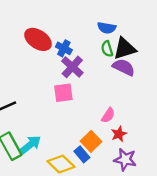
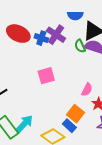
green semicircle: (107, 49) -> (80, 46), moved
purple cross: (72, 67) -> (56, 35), moved

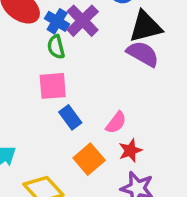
green semicircle: (80, 46) -> (56, 47), moved
blue rectangle: (69, 126) -> (70, 117), moved

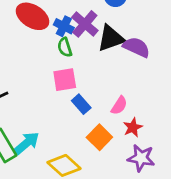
black triangle: (145, 27) -> (111, 38), moved

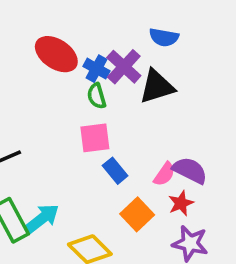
purple semicircle: (136, 47) -> (190, 170), moved

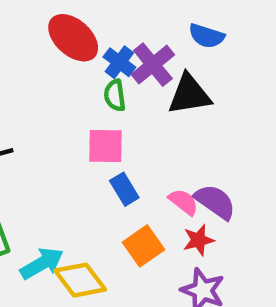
pink semicircle: (164, 174) -> (183, 202), turned -95
cyan arrow: (42, 218) -> (42, 263), moved

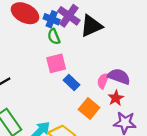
pink semicircle: (183, 202) -> (103, 81), turned -91

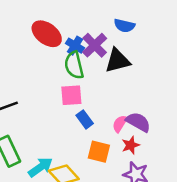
green semicircle: (54, 37) -> (74, 65), size x1.5
orange square: (89, 109) -> (99, 152), turned -36

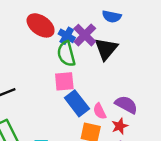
black triangle: (118, 61) -> (106, 49), turned -35
blue rectangle: (85, 119) -> (77, 103), size x1.5
pink semicircle: (120, 124) -> (100, 111), moved, turned -56

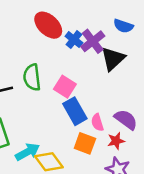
green semicircle: (66, 54) -> (32, 77), moved
pink square: (64, 81) -> (65, 87), turned 30

